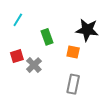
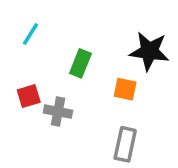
green rectangle: (47, 37) -> (80, 63), turned 42
gray cross: (34, 65) -> (58, 112), turned -35

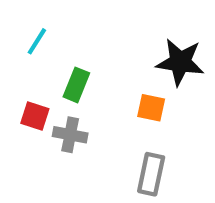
green rectangle: (80, 63) -> (76, 85), moved
red square: (29, 96) -> (35, 116), turned 35

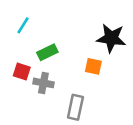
green rectangle: (76, 85) -> (47, 52), turned 42
gray rectangle: (151, 174) -> (75, 107), moved

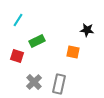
black star: (111, 38) -> (87, 30), size x0.6
gray cross: (43, 83) -> (34, 82), moved, turned 35

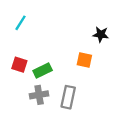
green rectangle: (37, 41) -> (43, 70), moved
gray cross: (34, 82) -> (39, 95), turned 35

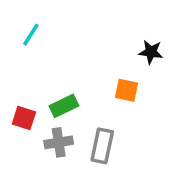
red square: (19, 65) -> (24, 118), moved

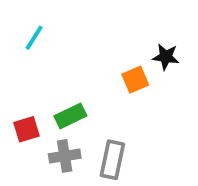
orange square: (127, 90) -> (135, 80), moved, turned -35
red square: (24, 118) -> (26, 129), turned -35

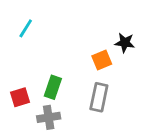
green rectangle: (70, 116) -> (53, 87), turned -45
gray rectangle: (112, 160) -> (99, 97), moved

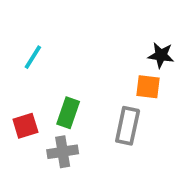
cyan line: (26, 28) -> (33, 57), moved
orange square: (102, 60) -> (148, 87), moved, turned 30

